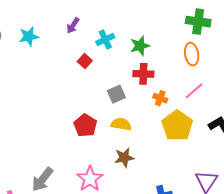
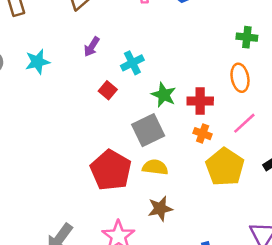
green cross: (198, 22) -> (247, 37), size x0.7
green star: (140, 46) -> (164, 95), moved, turned -30
red cross: (143, 74) -> (200, 101), moved
gray square: (116, 94) -> (148, 130), size x1.4
red pentagon: (85, 125) -> (111, 170), size x1.4

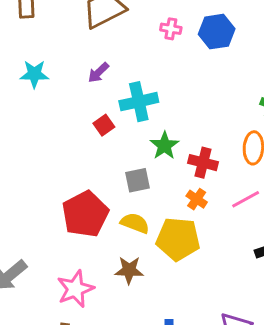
cyan cross: (132, 63) -> (139, 102), size x1.4
gray square: (148, 130) -> (137, 180), size x0.7
yellow pentagon: (225, 167) -> (178, 239), moved, turned 30

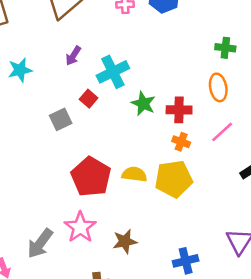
gray square: (137, 180) -> (61, 119), moved
brown star: (129, 270) -> (125, 241), moved
pink star: (75, 289) -> (80, 227), moved

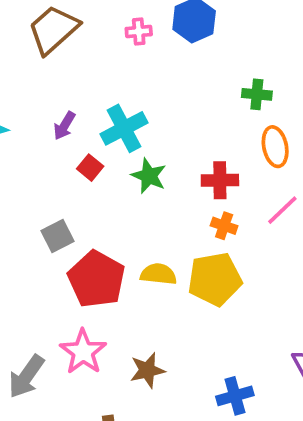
green cross: (225, 48) -> (257, 94), moved
purple arrow: (73, 56) -> (64, 126), moved
green star: (143, 104) -> (149, 176), moved
gray square: (61, 119) -> (58, 236), moved

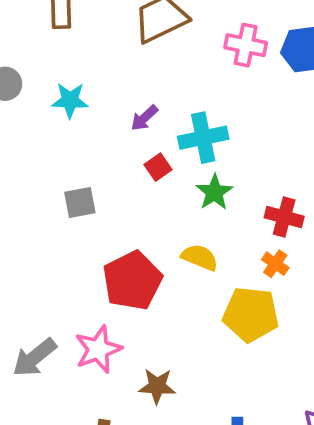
pink cross: (139, 32) -> (246, 45), size x1.5
gray square: (58, 236) -> (80, 202), moved
yellow semicircle: (158, 274) -> (200, 257), moved

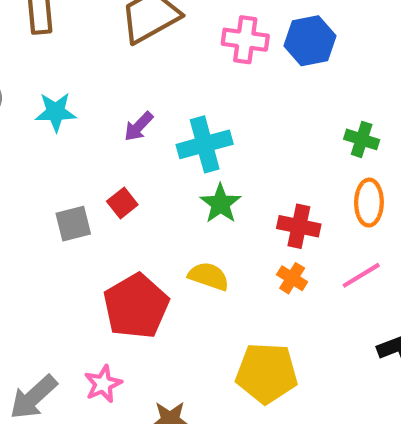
red square: (158, 167) -> (122, 203), moved
yellow pentagon: (251, 314) -> (267, 373), moved
pink star: (98, 349) -> (103, 384), size x0.7

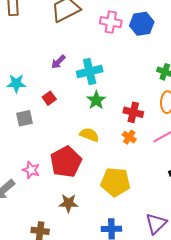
cyan star: (56, 112) -> (16, 83), moved
gray square: (73, 224) -> (24, 118), moved
red pentagon: (136, 306) -> (66, 162), moved
pink star: (103, 384) -> (31, 170), moved, turned -30

